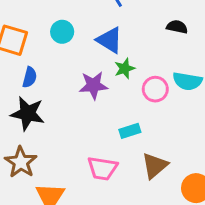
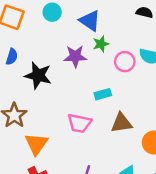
blue semicircle: (30, 77) -> (12, 57), moved
black star: (28, 113) -> (38, 75), moved
brown triangle: (155, 166) -> (121, 123), turned 30

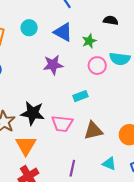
green star: (101, 44) -> (89, 41), moved
black star: (38, 75) -> (33, 113), moved
brown triangle: (121, 123) -> (93, 131), moved

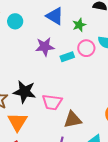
cyan circle: (29, 28) -> (15, 21), moved
cyan rectangle: (80, 96) -> (67, 57), moved
brown triangle: (93, 131) -> (73, 120), moved

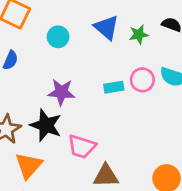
cyan circle: (15, 21) -> (58, 37), moved
green star: (79, 25) -> (139, 35), moved
purple star: (45, 47) -> (61, 92), moved

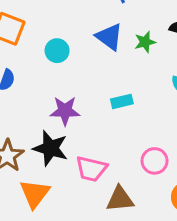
pink circle: (142, 80) -> (155, 161), moved

